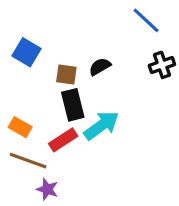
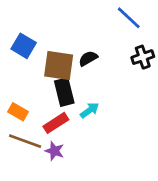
brown square: (66, 75) -> (59, 65), size x1.6
cyan arrow: (101, 126) -> (89, 110), size x0.6
purple star: (47, 189) -> (54, 151), moved

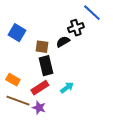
black cross: (143, 57) -> (76, 28), moved
brown square: (59, 65) -> (42, 47), size x0.6
cyan arrow: (89, 110) -> (67, 88), moved

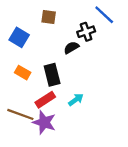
brown square: (42, 47) -> (49, 17), moved
orange rectangle: (13, 80) -> (23, 73), moved
purple star: (39, 108) -> (44, 122), size x1.5

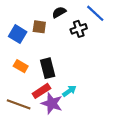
brown square: (49, 17) -> (39, 27), moved
black semicircle: (71, 48) -> (59, 12), moved
purple star: (44, 122) -> (52, 103), moved

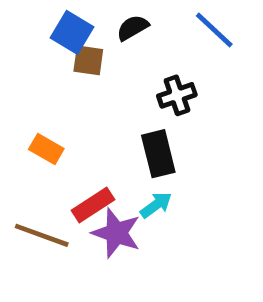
black cross: (79, 29) -> (177, 95), moved
blue square: (18, 34) -> (72, 32), moved
black rectangle: (48, 68) -> (158, 154), moved

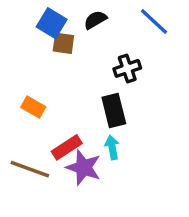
cyan arrow: (156, 205) -> (112, 147), turned -65

